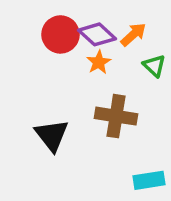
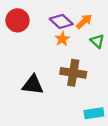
red circle: (60, 34) -> (17, 20), moved
black triangle: (52, 135) -> (33, 85), turned -45

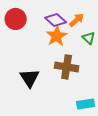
orange star: (62, 39) -> (57, 36), size x1.5
black triangle: (33, 85) -> (30, 78), turned 50

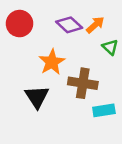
orange star: (57, 36) -> (52, 62), moved
cyan rectangle: (86, 104) -> (104, 110), moved

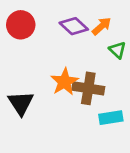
orange star: (52, 62) -> (64, 82), moved
black triangle: (37, 97) -> (21, 103), moved

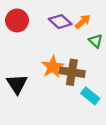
cyan rectangle: (111, 118) -> (90, 96), turned 48

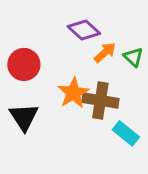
red circle: (17, 20) -> (24, 64), moved
orange arrow: (83, 22) -> (105, 52), moved

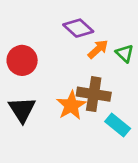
orange star: (73, 93) -> (71, 105), moved

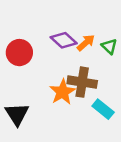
purple diamond: (78, 28) -> (64, 40), moved
black triangle: (22, 110) -> (17, 114), moved

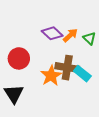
red circle: (19, 53) -> (19, 58), moved
cyan rectangle: (103, 109) -> (82, 74), moved

